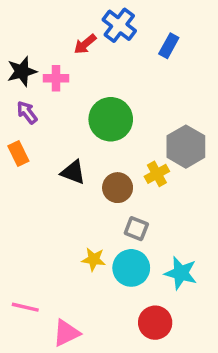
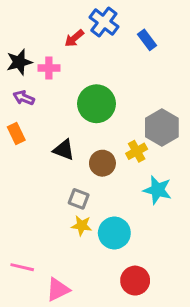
blue rectangle: (169, 46) -> (147, 40), turned -66
purple arrow: (27, 112) -> (24, 98), turned -30
gray square: (136, 229) -> (79, 199), moved
cyan star: (181, 273) -> (157, 190), moved

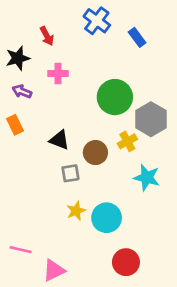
red arrow: (74, 38) -> (47, 36), moved, turned -78
pink cross: (49, 68) -> (58, 73), moved
green circle: (96, 104) -> (115, 97), moved
gray square: (79, 199) -> (70, 173), moved, turned -30
yellow star: (82, 226) -> (76, 211), turned -30

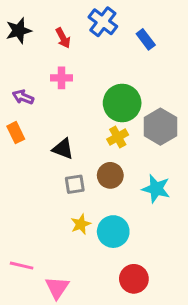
red arrow: (47, 36) -> (63, 38), moved
black star: (18, 58) -> (19, 31), moved
yellow cross: (127, 141) -> (118, 137), moved
brown circle: (95, 153) -> (110, 175), moved
pink triangle: (54, 270) -> (57, 288), turned -30

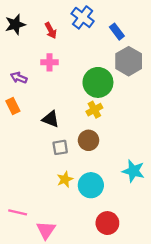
gray hexagon: (160, 127) -> (129, 61), moved
cyan star: (156, 189) -> (133, 171), moved

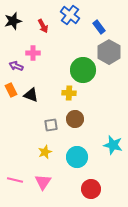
pink cross: (50, 62) -> (33, 53), moved
yellow cross: (94, 110) -> (69, 93), moved, turned 32
black triangle: (51, 119) -> (31, 95), moved
yellow star: (65, 179) -> (45, 152), moved
pink triangle: (46, 230) -> (43, 182), moved

